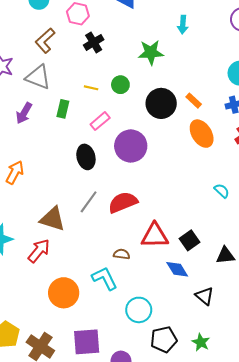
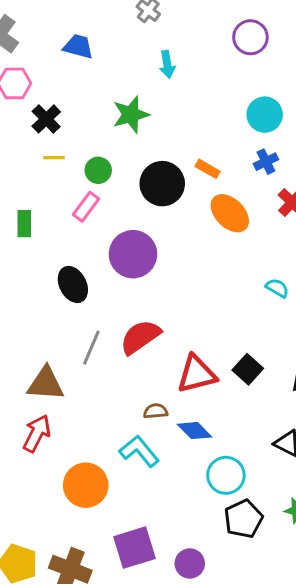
yellow line: (91, 88) -> (54, 158), moved
pink rectangle: (100, 121) -> (86, 207), moved
blue diamond: (177, 269) -> (195, 431), moved
cyan circle: (139, 310) -> (226, 475), moved

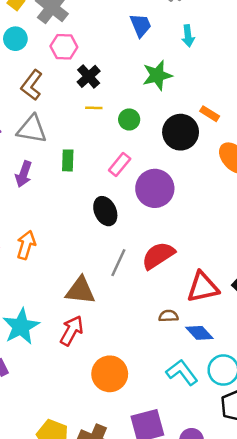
blue trapezoid: (78, 47) -> (141, 25), moved, turned 50
orange rectangle: (208, 169) -> (210, 114), moved
pink rectangle: (86, 207) -> (120, 164), moved
cyan L-shape: (139, 451) -> (182, 372), moved

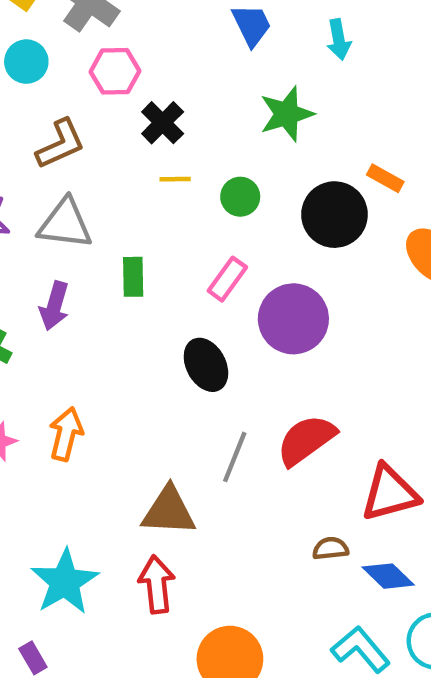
brown L-shape: (32, 85) -> (60, 144), turned -148
red arrow: (72, 331) -> (157, 584), turned -32

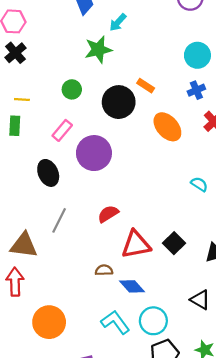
cyan arrow: (339, 39) -> (118, 22), moved, turned 48
black cross: (163, 123) -> (15, 53), moved
yellow line: (175, 179) -> (22, 99), moved
red semicircle: (306, 440) -> (108, 214), moved, size x0.7

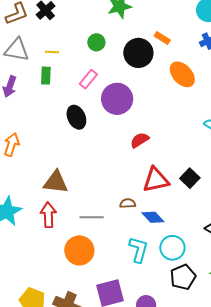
red semicircle: (108, 214) -> (140, 140), moved
gray line: (59, 220) -> (92, 217), moved, turned 65
cyan L-shape: (115, 322) -> (139, 250), turned 52

